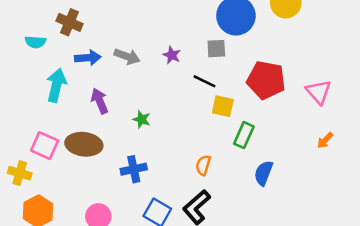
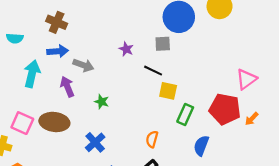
brown cross: (69, 22) -> (57, 22), moved
gray arrow: (127, 56) -> (83, 65), moved
red pentagon: (266, 80) -> (225, 109), moved
pink triangle: (319, 92) -> (246, 79), turned 35
blue cross: (134, 169) -> (95, 142), turned -30

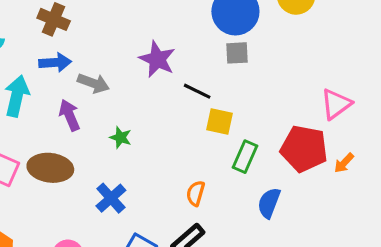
gray square: (163, 44) -> (237, 53), moved
purple star: (126, 49) -> (157, 59), size x1.6

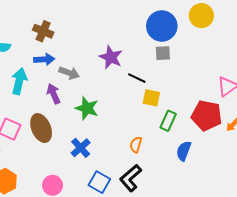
green star: (121, 137) -> (87, 108), size x1.6
brown ellipse: (50, 168) -> (41, 128), turned 60

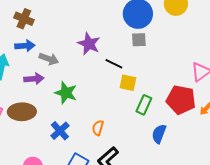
purple arrow: (54, 94) -> (34, 79), turned 108
brown ellipse: (41, 128) -> (22, 112), turned -68
orange semicircle: (136, 145) -> (98, 128), moved

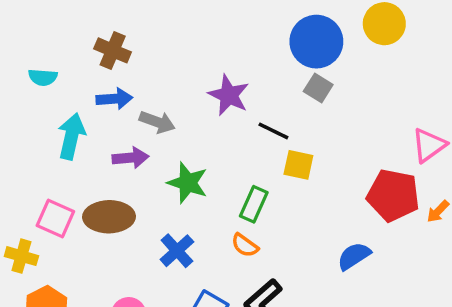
gray square: (139, 40) -> (318, 88), turned 35
green rectangle: (144, 105) -> (254, 204), moved
orange semicircle: (98, 128) -> (245, 245), turned -70
blue semicircle: (159, 134) -> (354, 256), turned 36

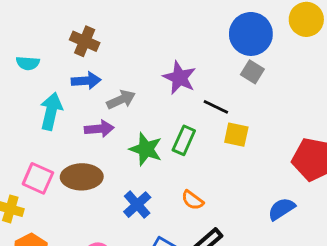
gray arrow: (157, 122) -> (121, 100), turned -44
green rectangle: (254, 204) -> (184, 140), moved

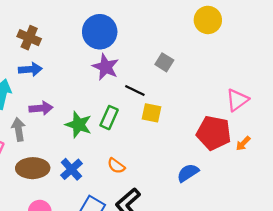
blue circle: (251, 34) -> (100, 32), moved
gray arrow: (121, 100) -> (19, 129), moved, turned -75
brown ellipse: (82, 177) -> (33, 168), moved

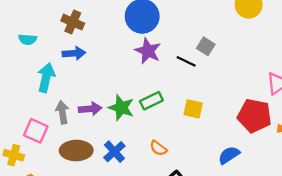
black line: (135, 91) -> (186, 61), moved
purple arrow: (41, 108) -> (90, 109), moved
yellow square: (151, 113) -> (193, 109), moved
green rectangle: (109, 118) -> (151, 101), turned 40

